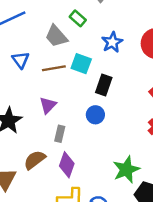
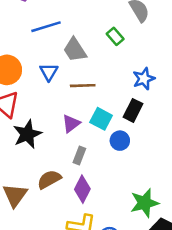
gray trapezoid: (56, 36) -> (75, 50), moved
blue star: (112, 42) -> (144, 79), moved
cyan square: (81, 64) -> (101, 119), moved

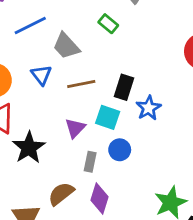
blue star: (144, 79) -> (149, 108), moved
black rectangle: (133, 110) -> (124, 87), moved
blue circle: (120, 141) -> (120, 150), moved

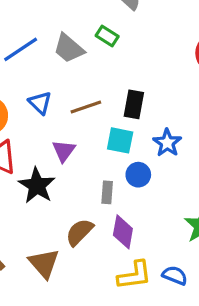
gray trapezoid: (66, 46) -> (69, 48), moved
blue star: (149, 108) -> (167, 143), moved
purple triangle: (75, 128) -> (64, 151), moved

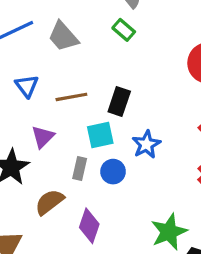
green rectangle: (107, 36) -> (124, 30), moved
cyan square: (120, 140) -> (100, 135), turned -32
gray rectangle: (107, 192) -> (80, 168), moved
brown semicircle: (79, 232) -> (49, 202), moved

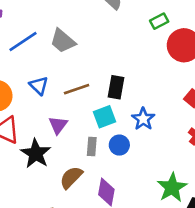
green rectangle: (124, 30) -> (159, 21), moved, turned -60

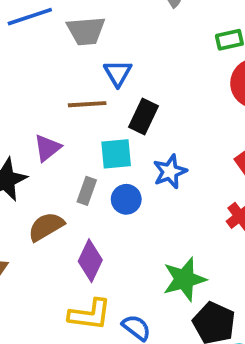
gray trapezoid: (63, 41) -> (86, 31), turned -60
blue triangle: (39, 85) -> (118, 73), moved

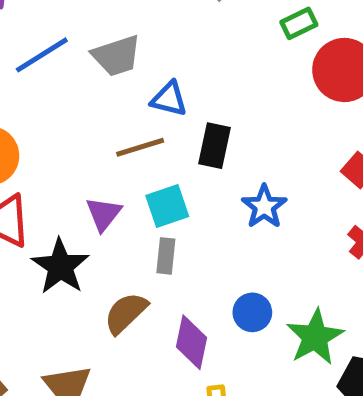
blue triangle: (118, 73) -> (169, 99), turned -32
cyan square: (116, 154) -> (167, 206), moved
blue circle: (126, 199) -> (252, 312), moved

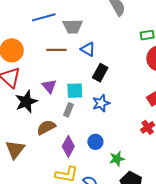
brown line: (140, 147) -> (56, 50), moved
blue star: (264, 207) -> (101, 103), moved
purple triangle: (104, 214) -> (49, 86), turned -35
green star: (315, 337) -> (117, 159), size x0.7

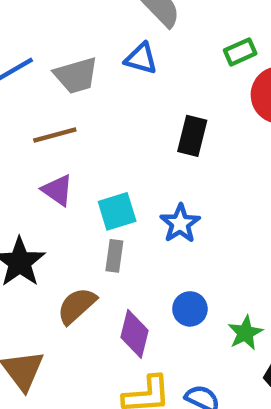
blue triangle: (88, 49) -> (141, 59), moved
black rectangle: (100, 73) -> (192, 136), moved
purple triangle: (49, 86) -> (58, 190), moved

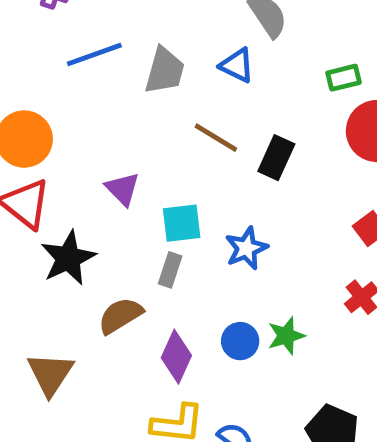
gray trapezoid: (76, 75) -> (165, 71), turned -69
brown line: (55, 135) -> (216, 138), moved, turned 36
green star: (245, 333) -> (286, 336), moved

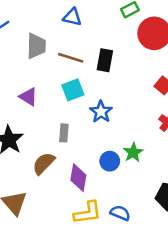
gray trapezoid: (165, 71) -> (36, 46), moved
cyan square: (182, 223) -> (73, 90), moved

